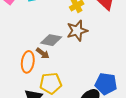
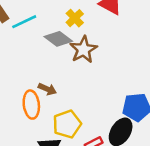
gray diamond: (51, 40) -> (58, 39), moved, turned 40

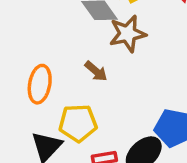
brown arrow: (47, 89) -> (96, 71), moved

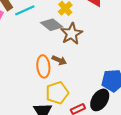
orange ellipse: (40, 84) -> (43, 66), moved

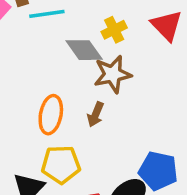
brown arrow: (59, 60) -> (96, 114), moved, turned 72

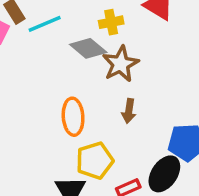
yellow cross: (114, 30) -> (111, 22), turned 30
brown arrow: (96, 114) -> (129, 111), moved

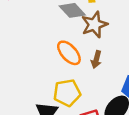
orange ellipse: (73, 117) -> (69, 53), moved, turned -45

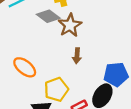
orange ellipse: (69, 53) -> (25, 67), moved

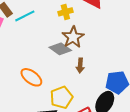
gray diamond: (48, 16) -> (60, 49), moved

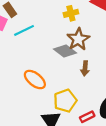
cyan line: (25, 16) -> (24, 30), moved

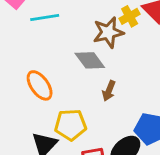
yellow cross: (71, 13) -> (130, 16), moved, turned -32
brown star: (78, 39) -> (108, 32), moved

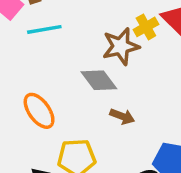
brown arrow: (109, 91) -> (122, 116), turned -90

